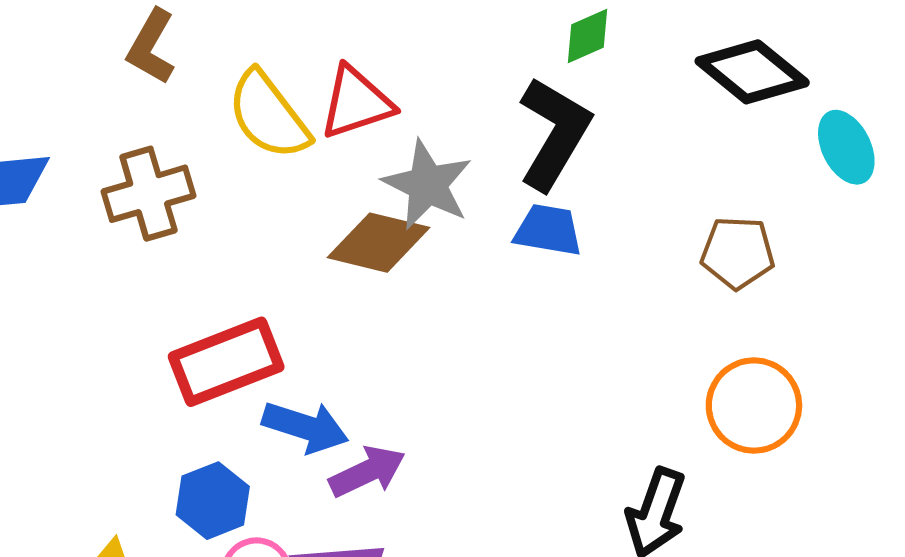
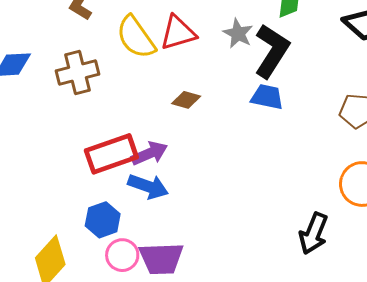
gray star: (427, 185) -> (238, 33), moved, size x0.7
brown diamond: (379, 243) -> (186, 100), size x0.6
purple arrow: (367, 472) -> (149, 153), moved

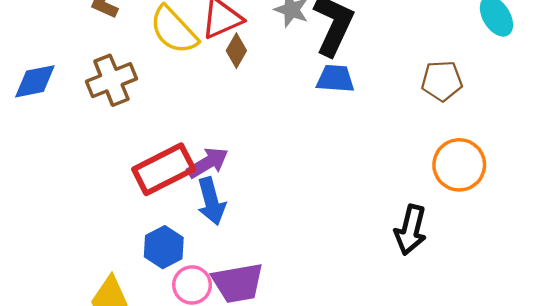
brown diamond: (186, 100) -> (236, 51), moved, turned -68
blue arrow: (148, 186) -> (211, 201), turned 63

